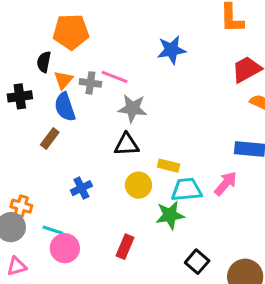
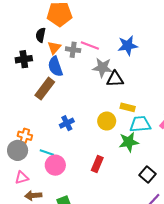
blue star: (172, 50) -> (128, 46), moved
brown rectangle: (50, 139) -> (45, 89), size x1.5
black triangle: (126, 145) -> (115, 79), moved

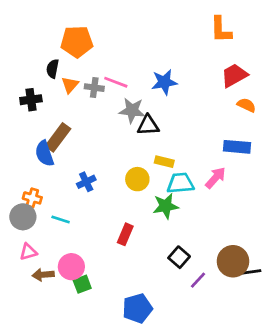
blue semicircle: (55, 67) -> (44, 154), moved
pink circle: (55, 165) -> (71, 267), moved
black square: (148, 175) -> (179, 257), moved

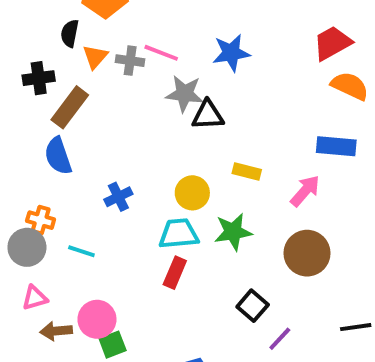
orange semicircle: (246, 105) -> (350, 86), size x1.4
brown rectangle: (58, 137) -> (70, 107), moved
yellow rectangle: (164, 162) -> (247, 171), moved
cyan trapezoid: (180, 183) -> (179, 234), moved
brown circle: (233, 261) -> (307, 253), moved

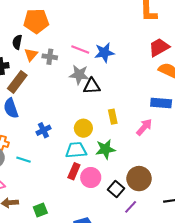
pink line: (161, 53) -> (80, 49), moved
yellow rectangle: (247, 171) -> (113, 117), turned 64
brown circle: (307, 253) -> (139, 179), moved
pink circle: (97, 319) -> (91, 178), moved

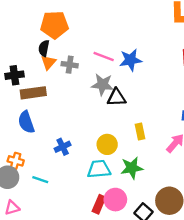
black semicircle: (17, 42) -> (44, 48), moved
brown rectangle: (17, 82) -> (33, 93), turned 45
red rectangle: (74, 171) -> (99, 204), moved

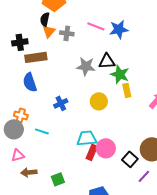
gray star: (102, 85) -> (86, 66), moved
green star: (132, 168) -> (120, 74), moved, turned 30
cyan trapezoid: (99, 169) -> (87, 138), moved

